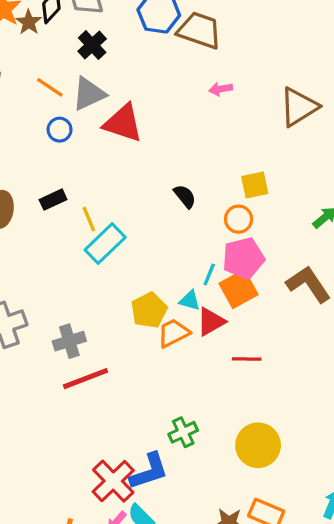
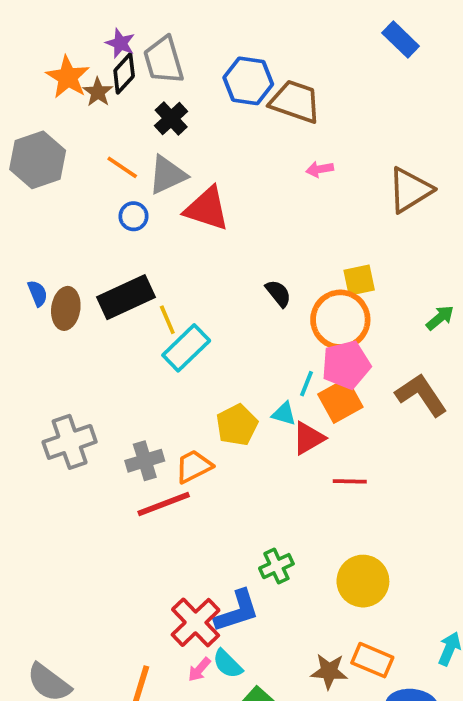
black rectangle: (53, 200) -> (126, 297), size x1.8
orange circle: (239, 219) -> (340, 320), size x1.8
orange trapezoid: (173, 333) -> (194, 466), moved

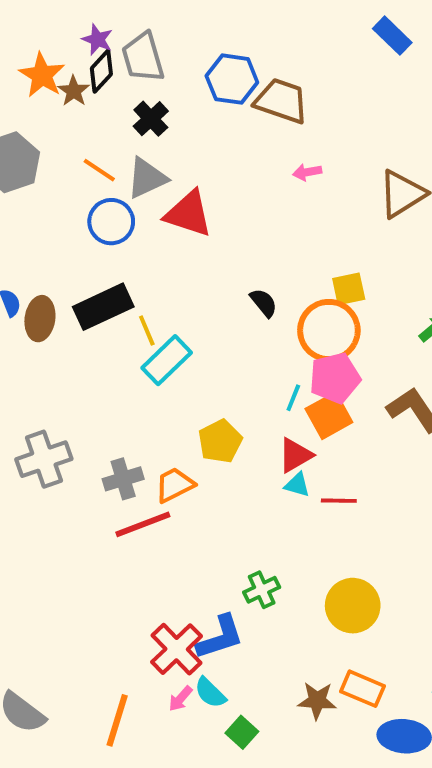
blue circle: (134, 216) -> (111, 222), size x1.5
cyan triangle: (284, 414) -> (297, 485), moved

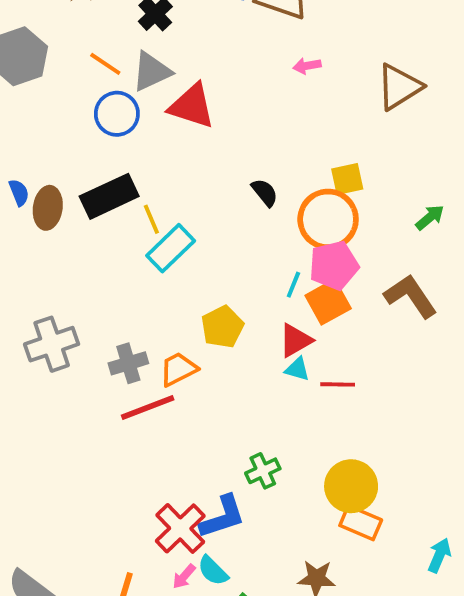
orange rectangle: (363, 689) -> (361, 523), moved

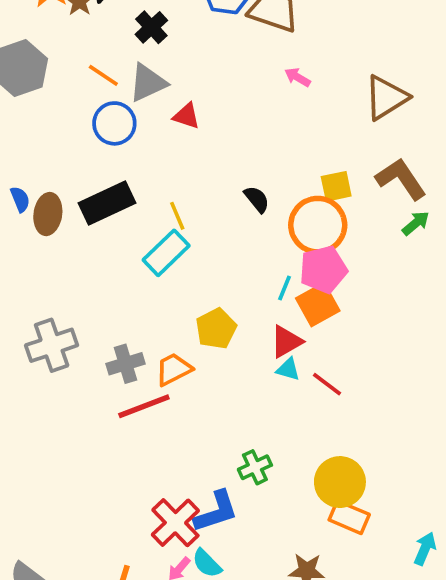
pink arrow: (307, 66) -> (297, 77), turned 40
red triangle: (192, 106) -> (186, 116), size x0.6
yellow line: (151, 219) -> (177, 216), moved
brown L-shape: (411, 296) -> (401, 179), moved
red line: (338, 384) -> (327, 384), turned 36

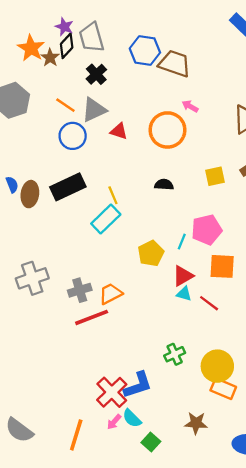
black semicircle: (257, 199) -> (164, 185), turned -48
orange circle: (318, 225) -> (168, 130), moved
orange square: (318, 305) -> (222, 266), moved, turned 32
yellow pentagon: (216, 329) -> (151, 253), moved
green cross: (255, 467) -> (175, 354), moved

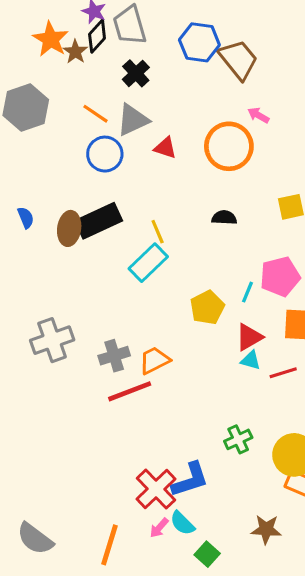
brown trapezoid: (175, 64) -> (238, 59), turned 32
brown ellipse: (30, 194) -> (69, 228), moved
red line: (209, 303) -> (283, 373), turned -54

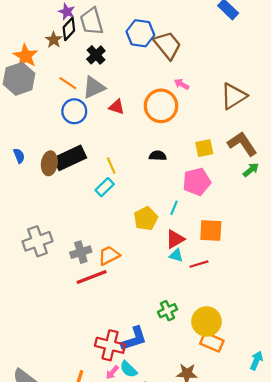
orange star: (51, 39) -> (26, 56), moved
cyan rectangle: (148, 263) -> (105, 187), size x0.7
pink pentagon: (280, 277) -> (197, 182), moved
red cross: (156, 489) -> (110, 345), turned -32

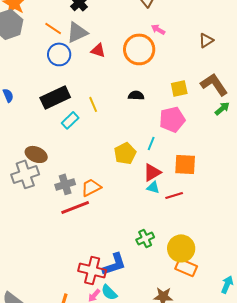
brown triangle: (234, 96) -> (206, 40), size x0.6
brown ellipse: (49, 163) -> (36, 154), moved, turned -75
cyan rectangle: (105, 187) -> (70, 120), moved

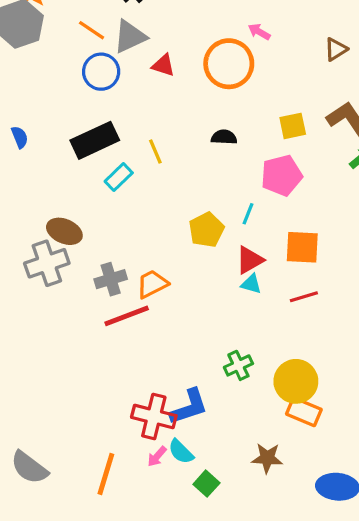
red line: (174, 195) -> (304, 297), moved

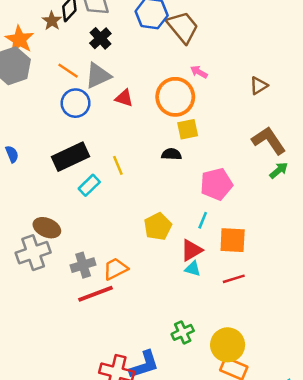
yellow square: (293, 126) -> (188, 129), moved
cyan line: (248, 214) -> (203, 220), moved

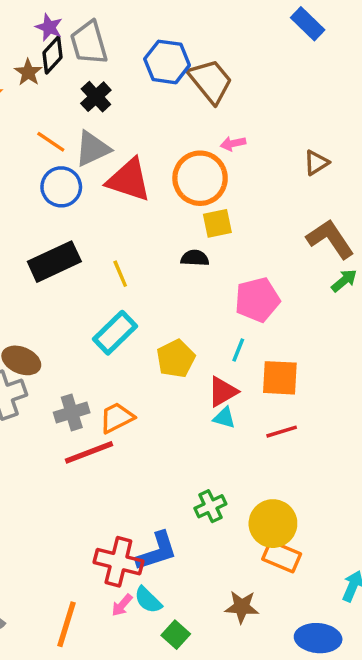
pink arrow: (199, 72) -> (233, 143), turned -42
red triangle: (124, 98) -> (129, 180), size x1.8
cyan rectangle: (89, 185) -> (115, 333), moved, size x1.4

